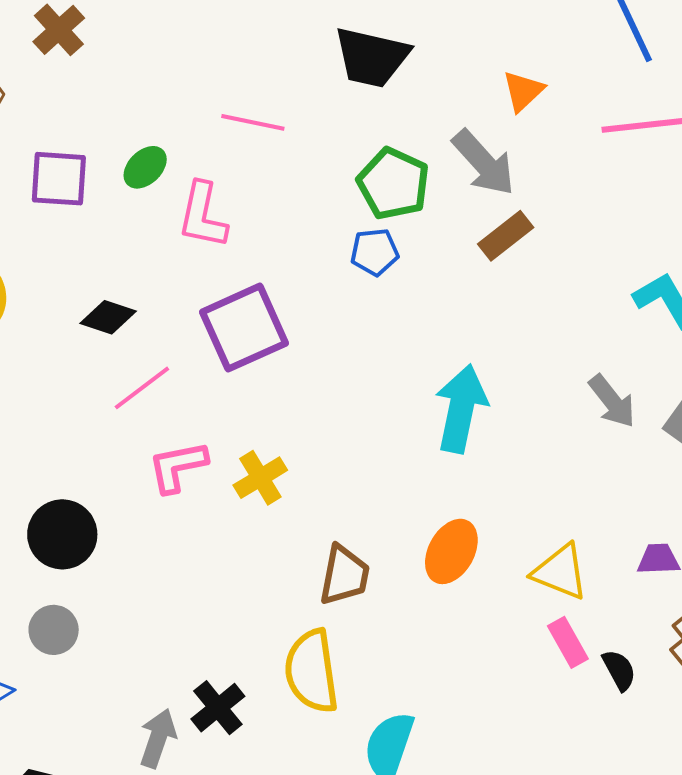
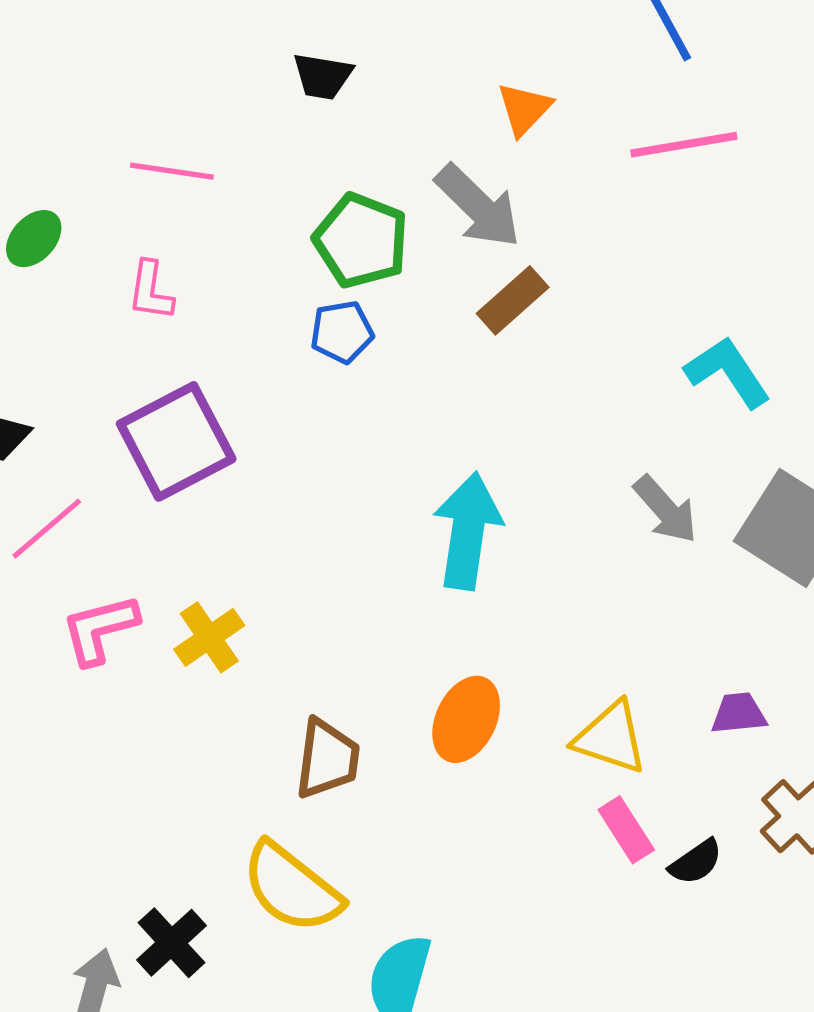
black trapezoid: (372, 57) -> (323, 76), size x0.6
pink L-shape: (203, 215) -> (151, 291), moved, size x0.7
black semicircle: (619, 670) -> (696, 862), turned 87
yellow semicircle: (312, 671) -> (292, 888), turned -40

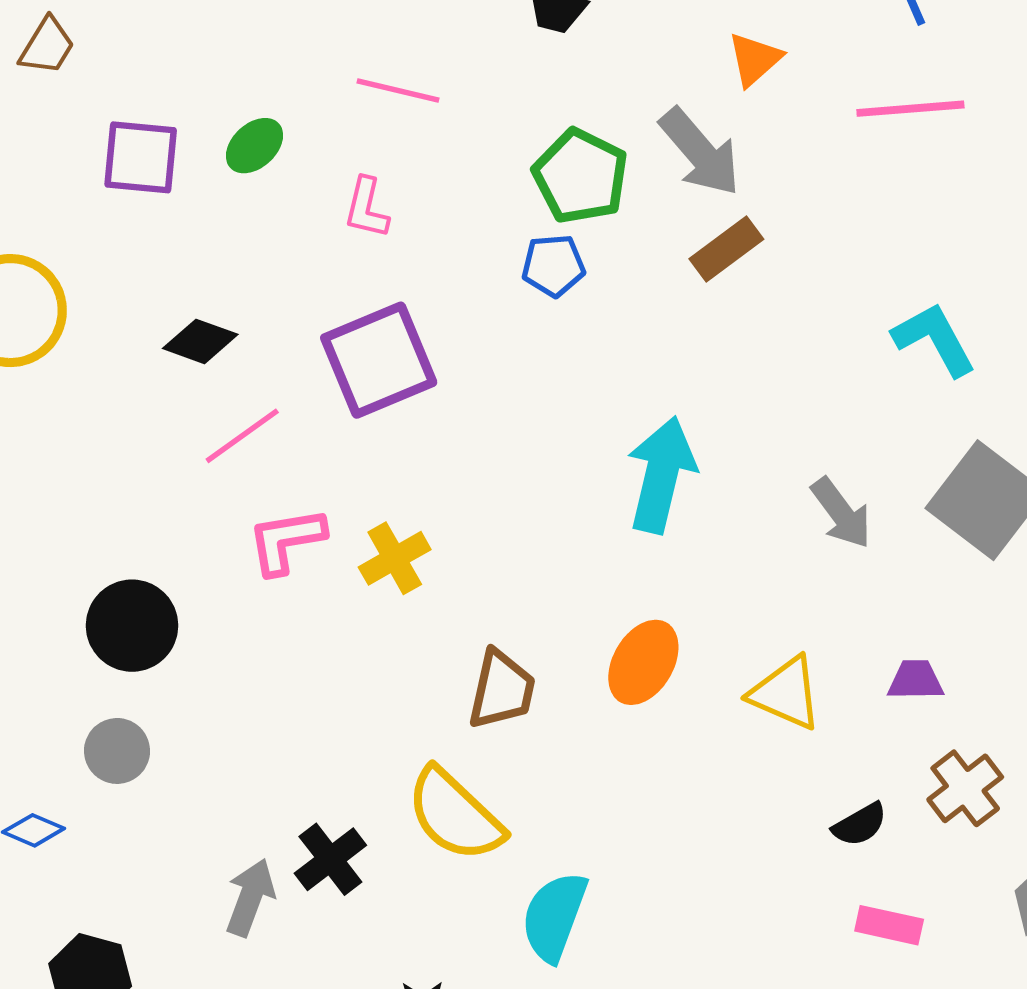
gray arrow: (666, 509) -> (841, 513), moved
pink rectangle: (626, 830) -> (889, 925), moved, turned -50

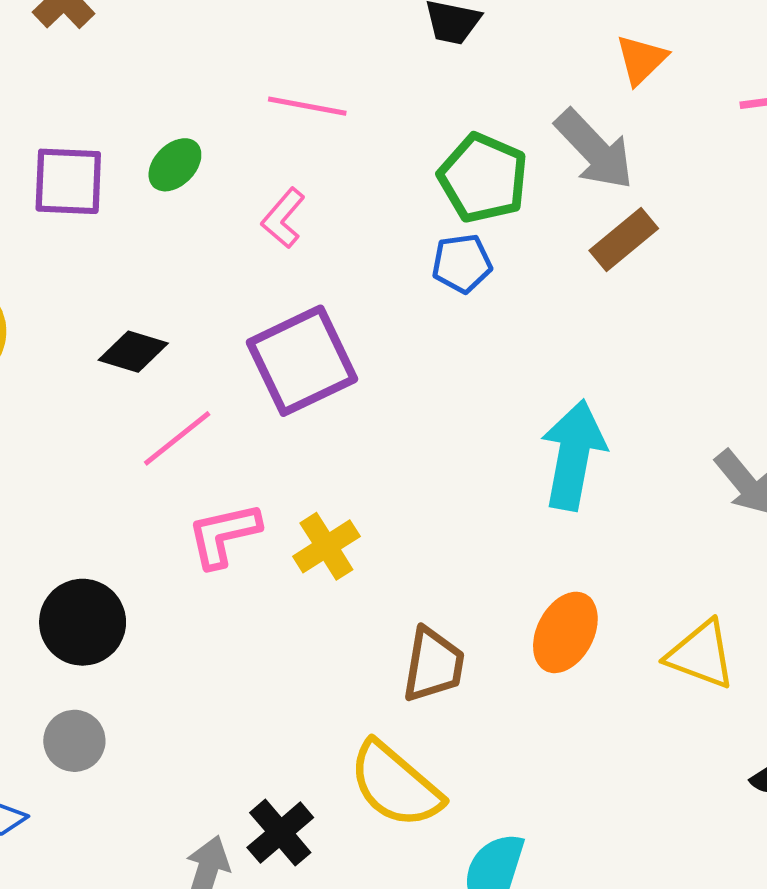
pink L-shape: (366, 208) -> (283, 218), turned 30

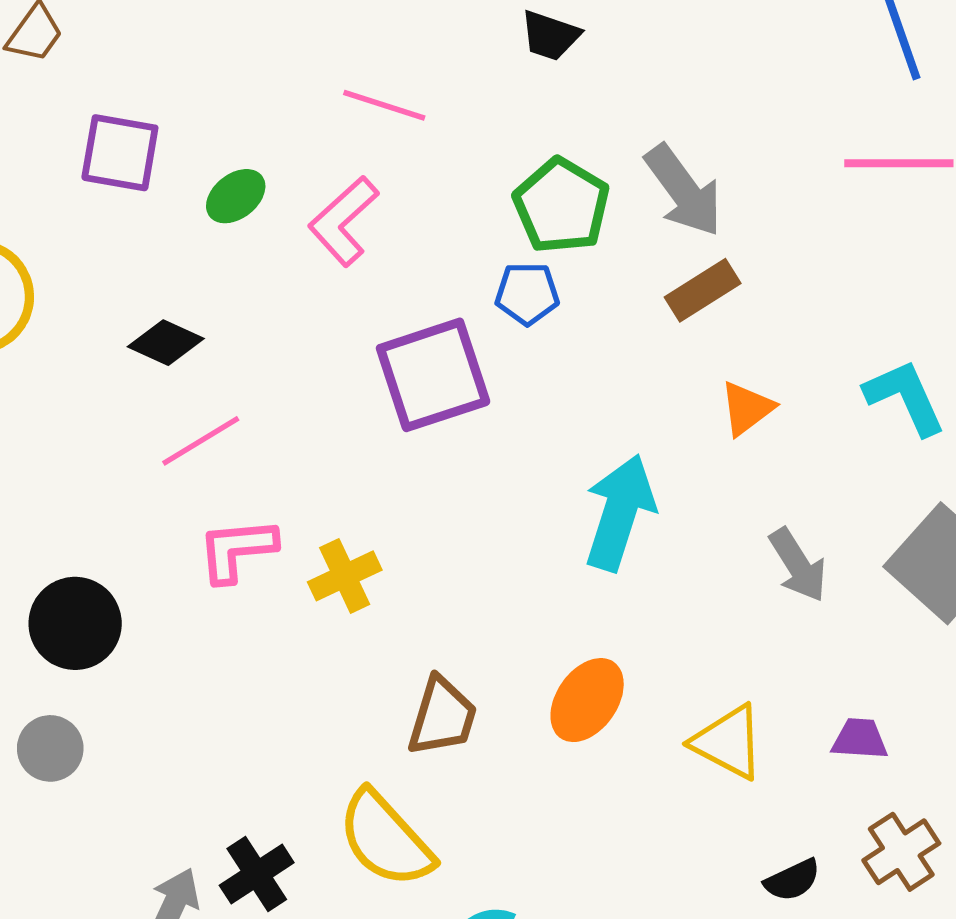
orange triangle: (641, 60) -> (747, 408), moved
green ellipse: (175, 165) -> (236, 196), moved
pink L-shape: (283, 218) -> (343, 221), size x1.4
purple square: (302, 361) -> (433, 375), moved

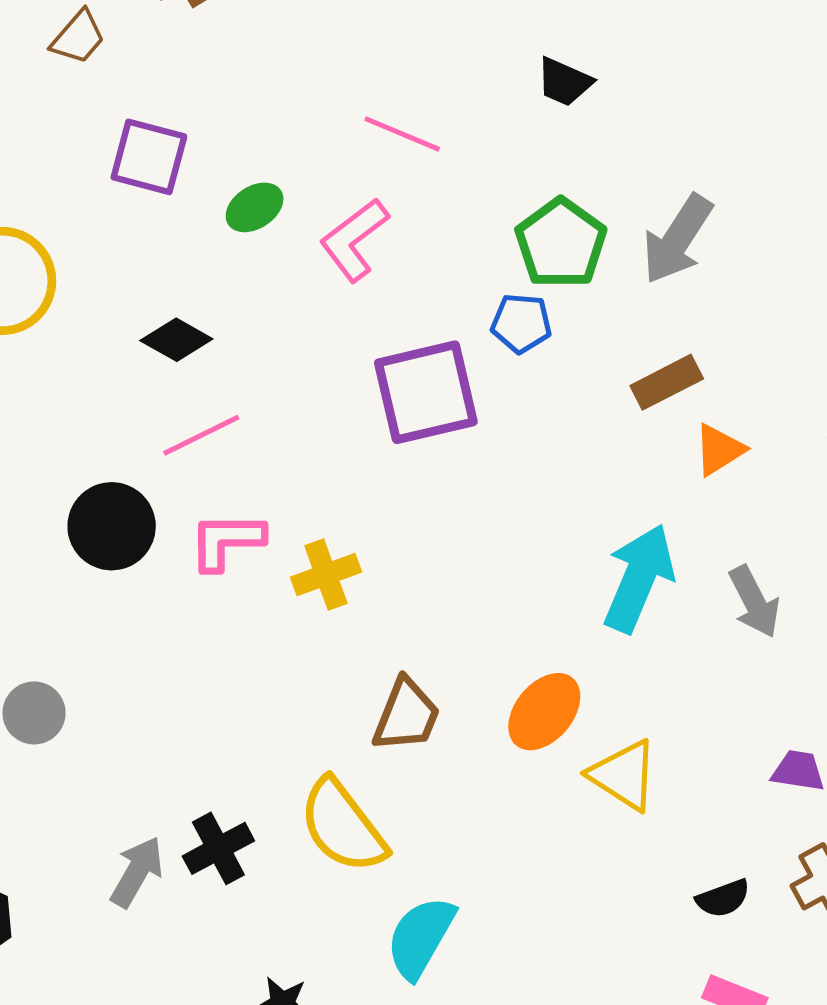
gray arrow: (684, 191) -> (677, 239), turned 64
brown rectangle: (703, 290) -> (667, 382), moved
cyan arrow: (620, 513) -> (639, 578), moved
black circle: (75, 623) -> (112, 526), moved
yellow triangle: (728, 742) -> (624, 775), moved

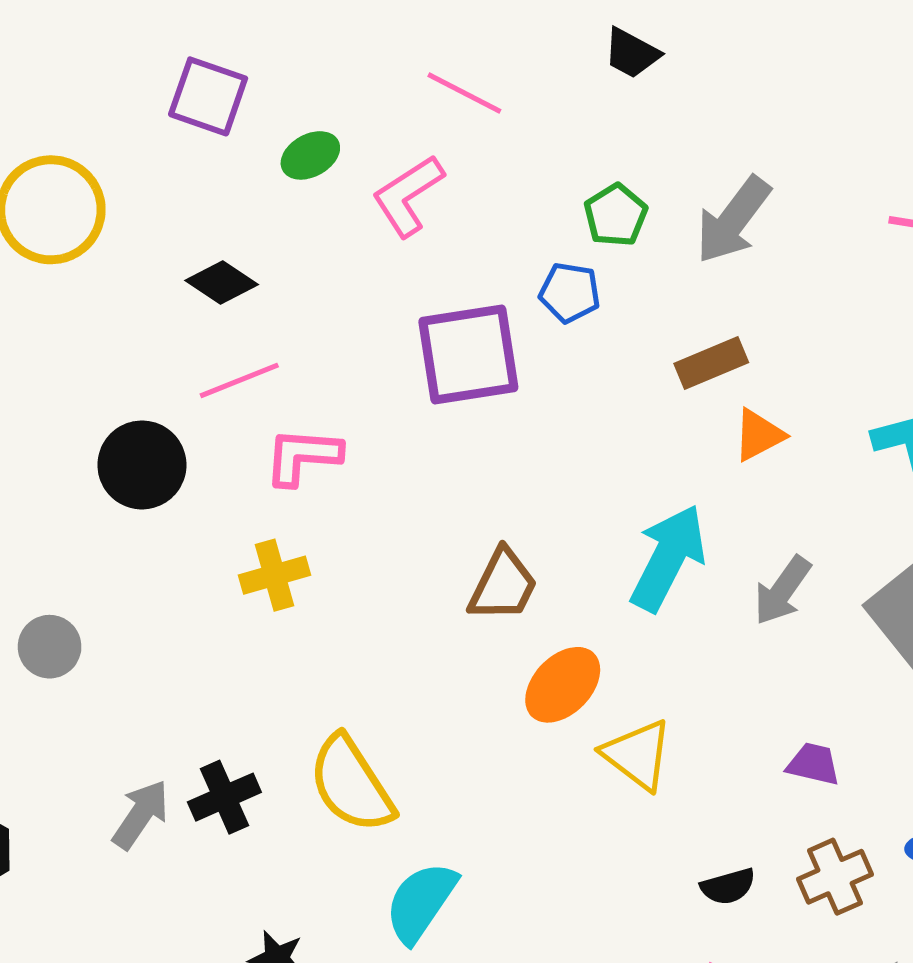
green pentagon: (561, 243) -> (616, 215), size x0.7
pink L-shape: (227, 541) -> (303, 456), moved
yellow cross: (326, 575) -> (275, 575), moved
gray arrow: (754, 602) -> (782, 591), turned 58
brown trapezoid: (406, 715) -> (503, 585), moved

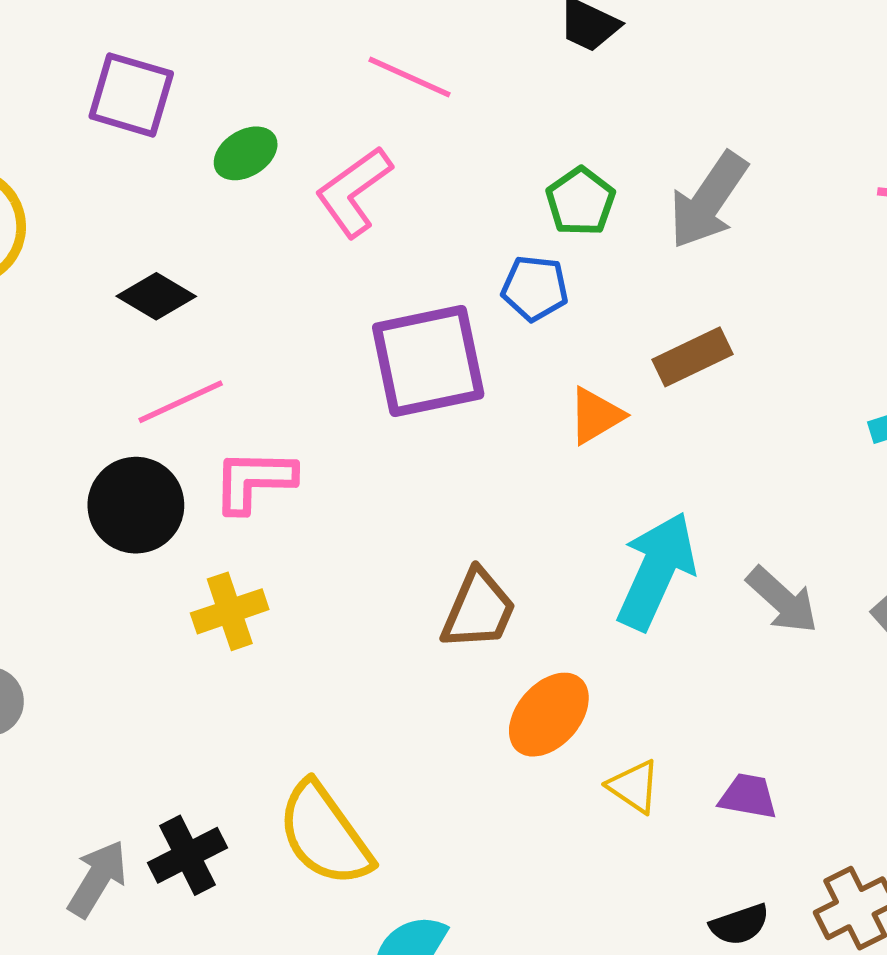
orange triangle: (759, 435) -> (596, 416), moved
black circle: (142, 465) -> (136, 505), moved
gray arrow: (782, 591) -> (782, 600), turned -80
yellow triangle: (638, 755) -> (634, 786), size x0.7
purple trapezoid: (813, 764) -> (748, 796), moved

